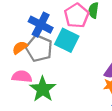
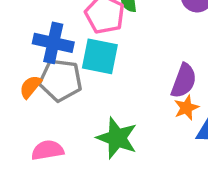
pink semicircle: (22, 77) -> (48, 150), moved
green star: (43, 89) -> (117, 138), moved

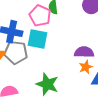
purple semicircle: (184, 81) -> (84, 52), turned -108

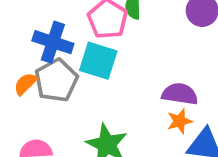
gray pentagon: (16, 52) -> (56, 80), turned 30

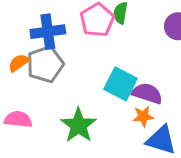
blue cross: (53, 42) -> (48, 32), turned -36
cyan square: (98, 61) -> (121, 84), moved

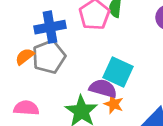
purple semicircle: (147, 93) -> (103, 88), moved
orange star: (143, 116) -> (114, 104), moved, turned 30

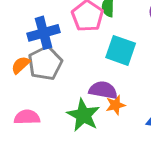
cyan square: (118, 72) -> (121, 50), moved
orange star: (114, 104) -> (115, 105), turned -30

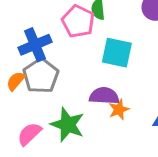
green star: (83, 115) -> (68, 125), moved
pink semicircle: (27, 117) -> (29, 134), turned -35

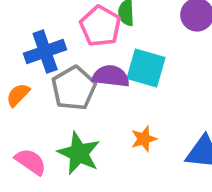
gray pentagon: (41, 76) -> (74, 88), moved
purple semicircle: (104, 96) -> (111, 76), moved
pink semicircle: (29, 134) -> (31, 162), turned 75

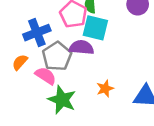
cyan square: (146, 68) -> (95, 28), moved
pink semicircle: (31, 162) -> (46, 76), moved

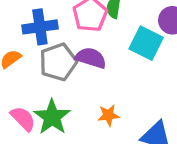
cyan square: (95, 28) -> (146, 43), moved
pink semicircle: (46, 76) -> (23, 119), moved

